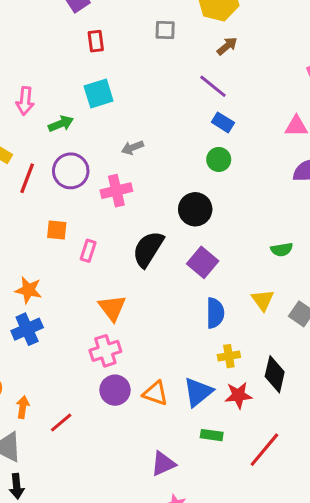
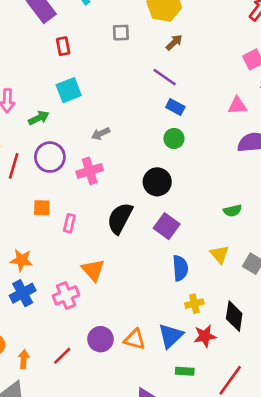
pink cross: (105, 351) -> (66, 295), moved
red line: (61, 423) -> (62, 356), moved

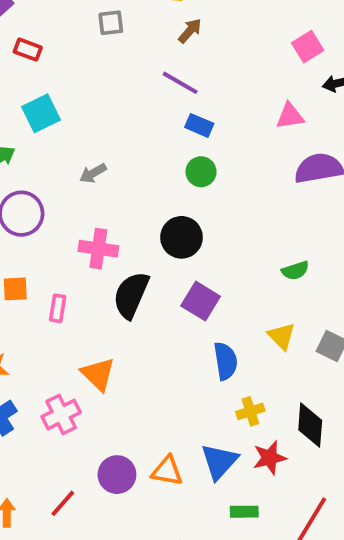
red rectangle: (63, 46) -> (28, 50), turned -54
pink cross: (90, 171) -> (98, 249), moved, turned 30

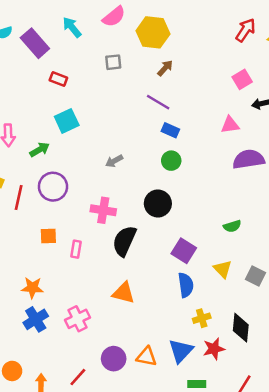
gray arrow: (93, 173) -> (114, 161), moved
purple square: (201, 301) -> (184, 251), moved
orange triangle: (98, 374) -> (124, 293), moved, turned -30

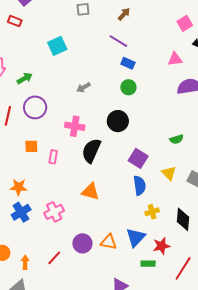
red rectangle: (58, 79) -> (15, 21), moved
cyan square: (67, 121) -> (57, 46), moved
red star: (214, 349) -> (161, 246), moved

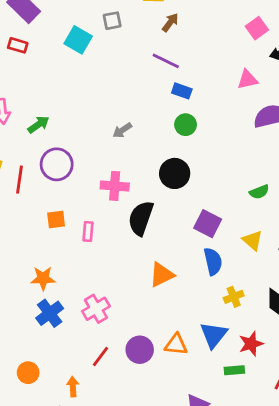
cyan square: (57, 46) -> (78, 40), moved, turned -30
orange triangle: (90, 192) -> (162, 275), moved, turned -36
red line: (54, 258) -> (101, 357), moved
orange arrow: (25, 262) -> (73, 387), moved

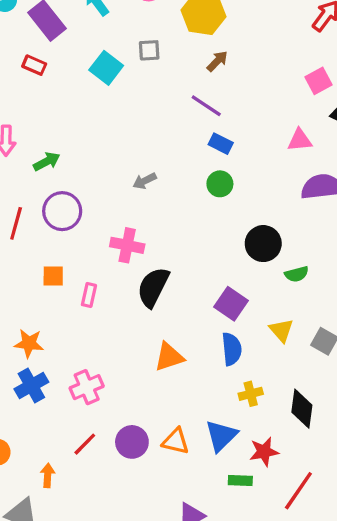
black circle: (175, 173) -> (263, 244), moved

